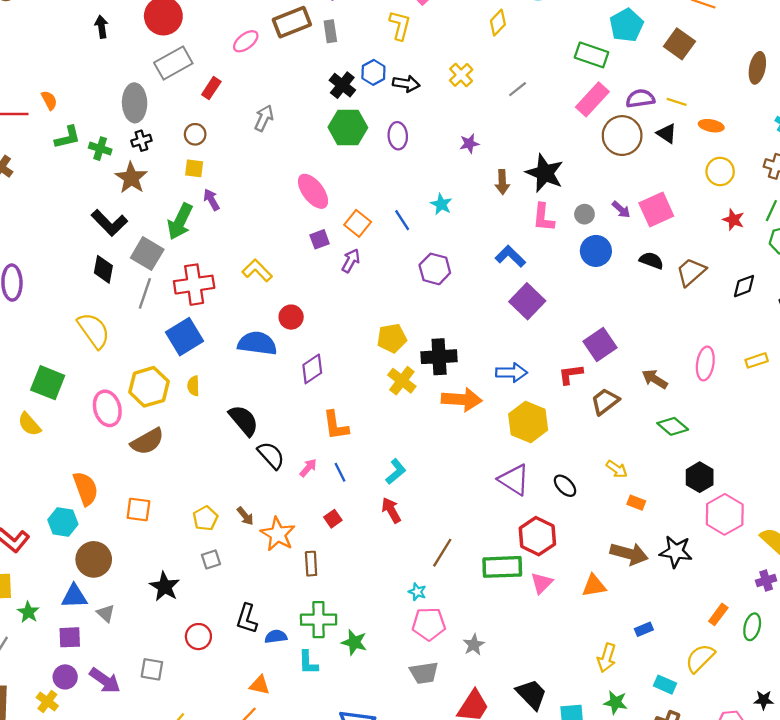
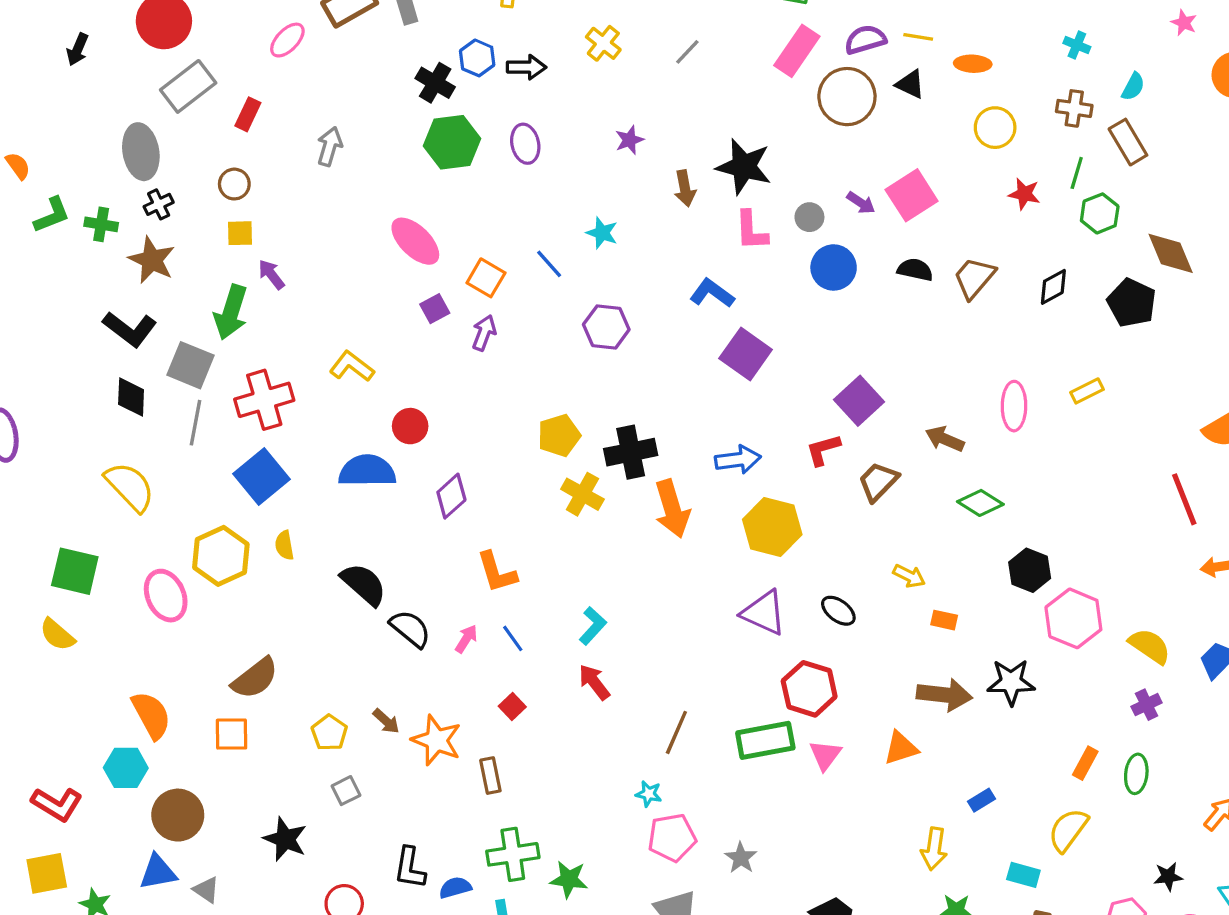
black arrow: (102, 27) -> (78, 49), turned -140
orange arrow: (462, 400) -> (672, 509), turned 78
brown semicircle: (147, 441) -> (255, 678), moved

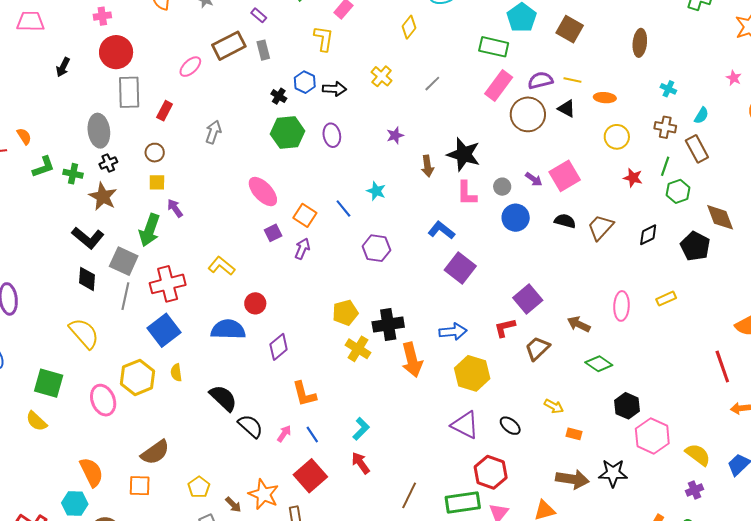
black cross: (435, 83) -> (279, 96), size x0.7
gray rectangle: (188, 86) -> (129, 92), turned -56
red square: (512, 707) -> (310, 476), size x2.0
brown arrow: (386, 721) -> (233, 505), moved

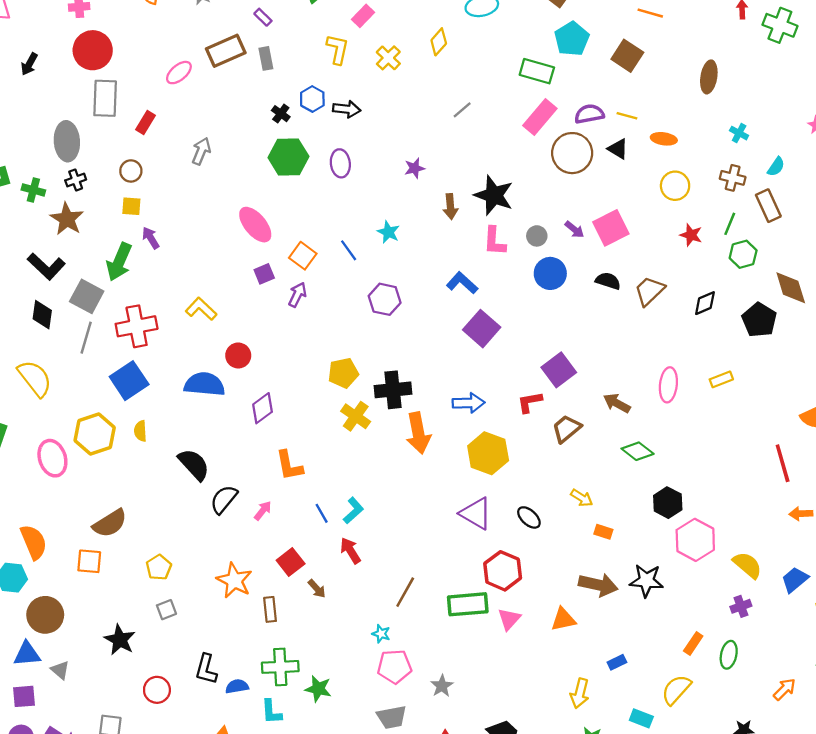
yellow cross: (382, 76) -> (388, 58), moved
black semicircle: (250, 426) -> (224, 499), turned -96
blue line: (312, 435) -> (322, 513), moved
red square: (310, 476) -> (291, 562), size x0.7
brown arrow: (233, 505) -> (317, 589), moved

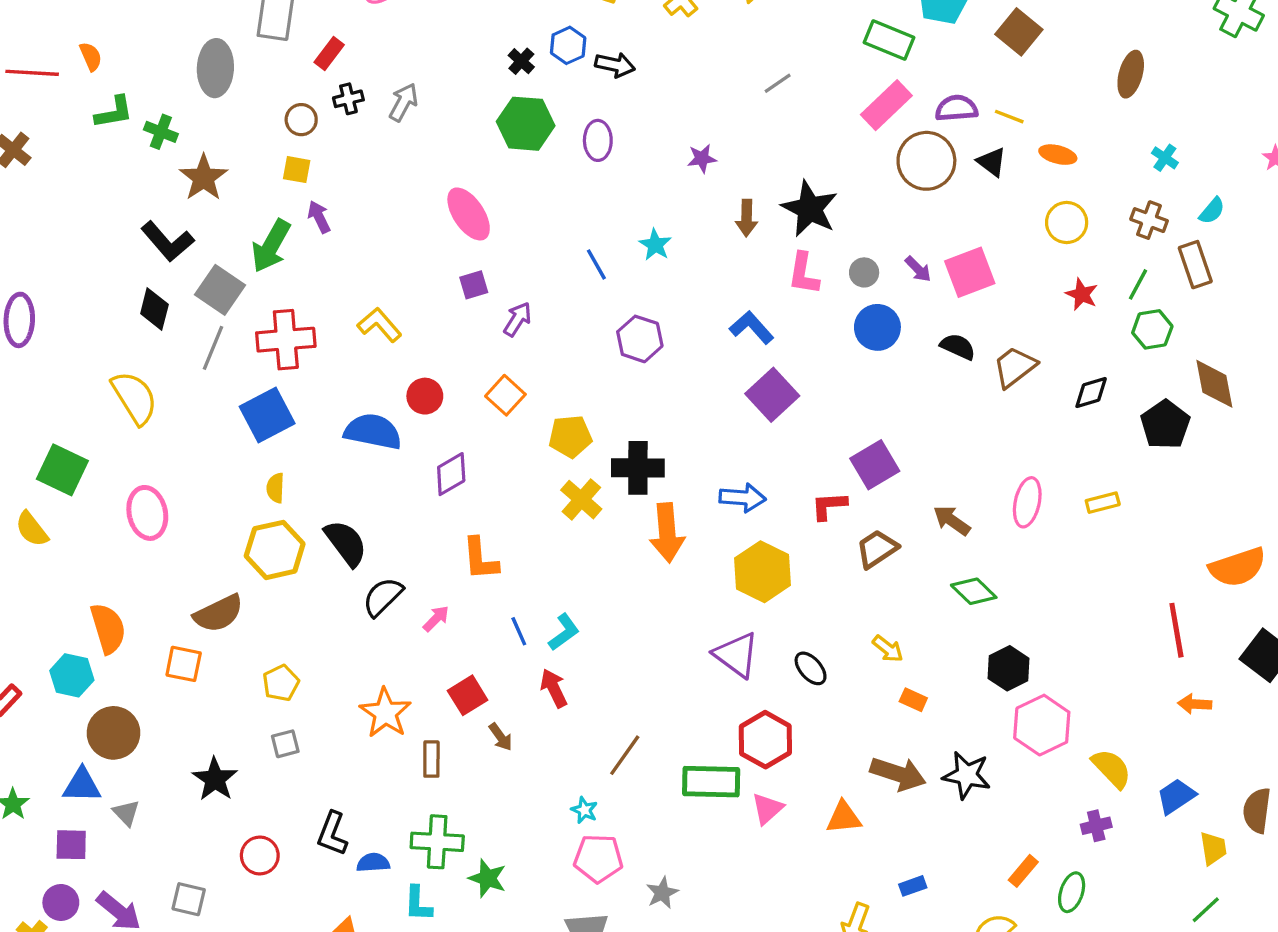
black cross: (76, 180) -> (348, 99), moved
orange square: (303, 256) -> (505, 395), moved
yellow hexagon: (95, 434) -> (275, 550), moved

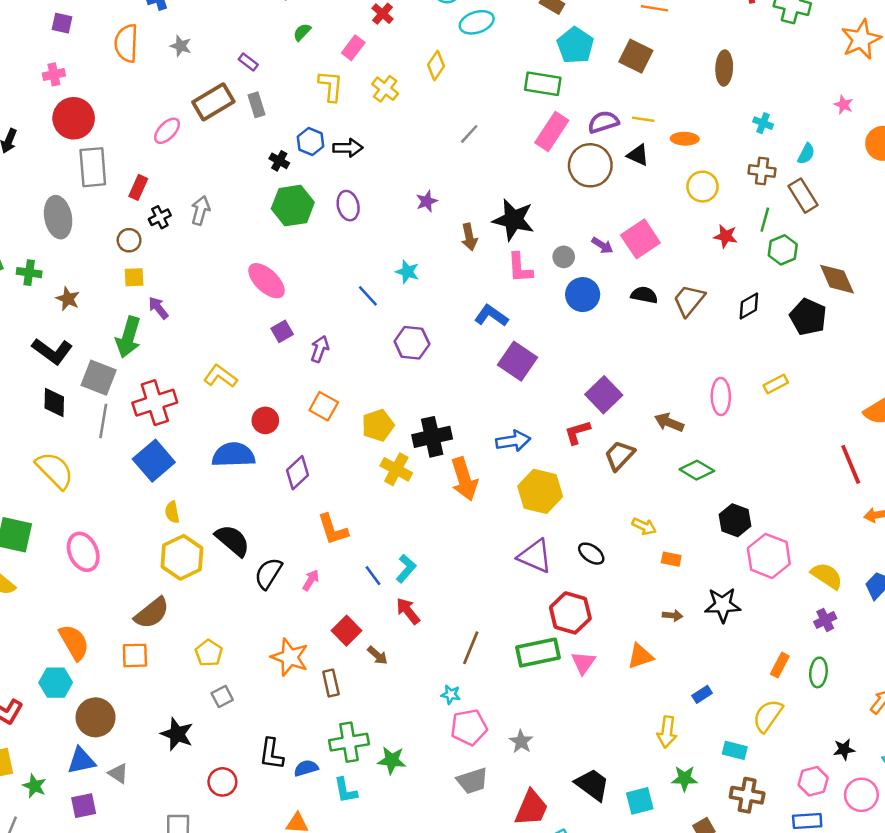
brown star: (204, 178) -> (68, 299), size x0.7
brown arrow: (898, 774) -> (673, 615), size x0.5

